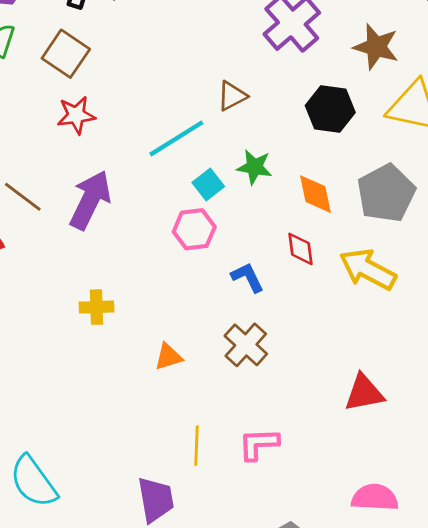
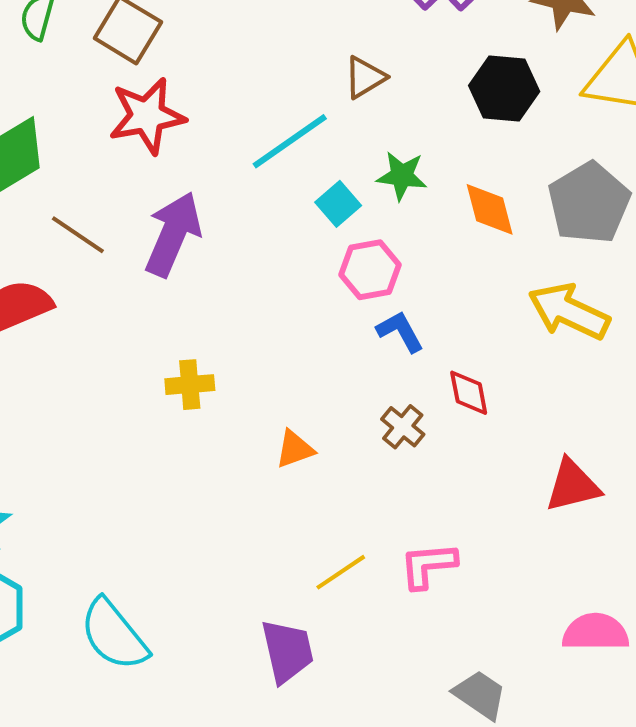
red star: (76, 115) -> (147, 116), size x1.4
pink hexagon: (194, 229) -> (370, 270), moved
red diamond: (300, 249) -> (469, 393), moved
brown cross: (246, 345) -> (403, 427), size x0.7
yellow line: (196, 446) -> (341, 572), turned 57

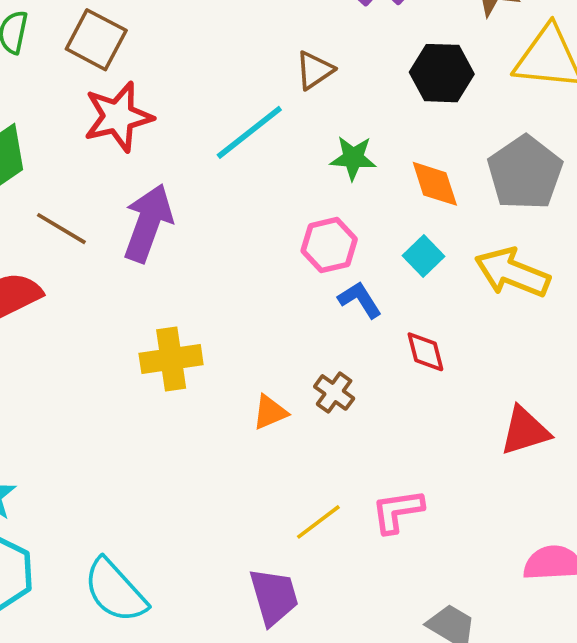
cyan square: (338, 204) -> (423, 256), moved
yellow cross: (190, 385) -> (171, 359), size x1.4
brown cross: (403, 427) -> (334, 392), moved

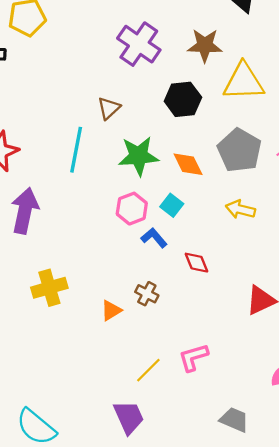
cyan line: (249, 132) -> (76, 150), turned -33
green star: (353, 158) -> (138, 156), size x1.5
cyan square: (423, 256) -> (172, 205), moved
yellow arrow: (512, 273) -> (240, 209), size x0.7

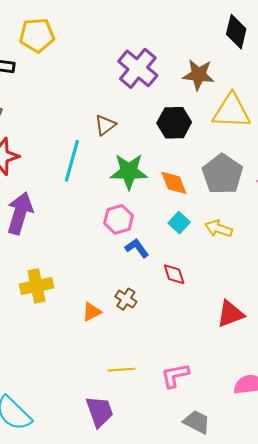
cyan square: (172, 205) -> (179, 223), moved
pink L-shape: (193, 357) -> (175, 375), moved
yellow line: (148, 370) -> (121, 370), turned 36

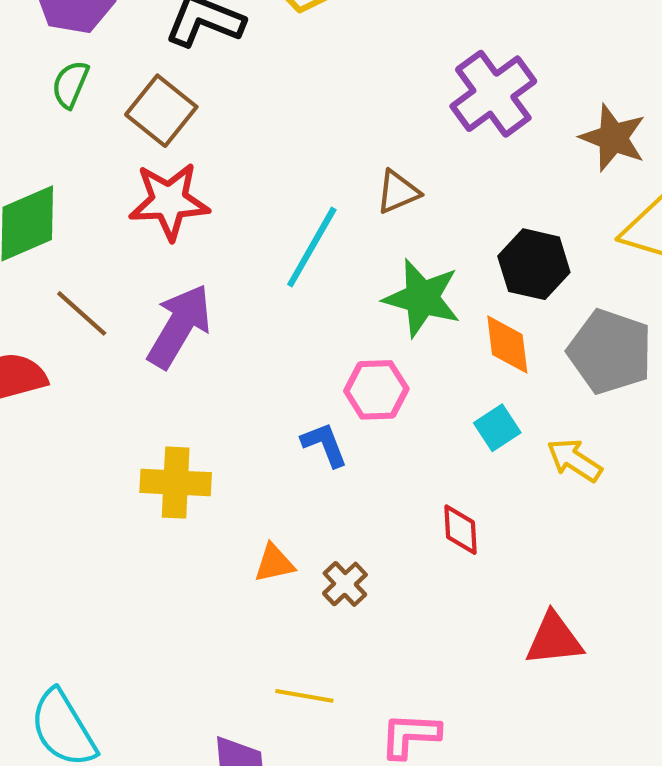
black hexagon: (174, 123) -> (534, 264), moved
gray pentagon: (222, 174) -> (610, 352), turned -30
blue L-shape: (137, 248) -> (324, 445), moved
brown cross: (126, 299) -> (345, 584), moved

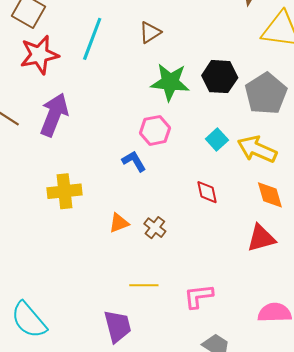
cyan line: (312, 247) -> (92, 39), moved
black hexagon: (534, 264) -> (220, 77), moved
orange diamond: (507, 345) -> (270, 195), moved
gray pentagon: (610, 352) -> (266, 94), turned 30
yellow arrow: (574, 460) -> (257, 149), size x1.4

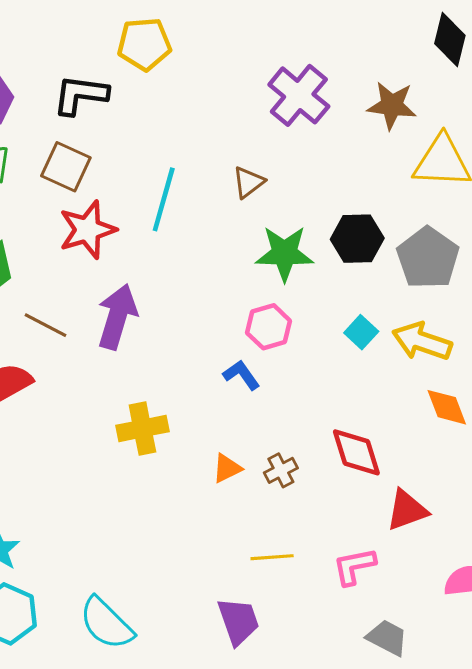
red diamond: (207, 192) -> (356, 452), moved, size x1.5
brown cross: (155, 228) -> (281, 470), turned 30
red triangle: (261, 238) -> (407, 510), moved

